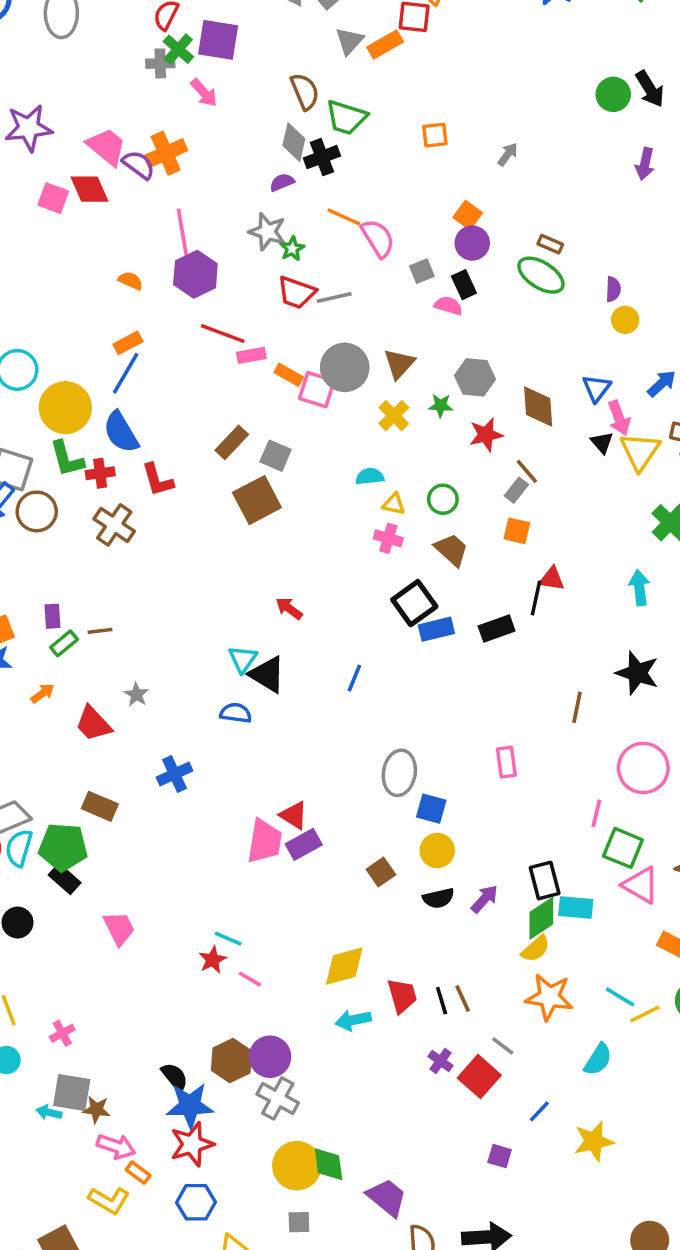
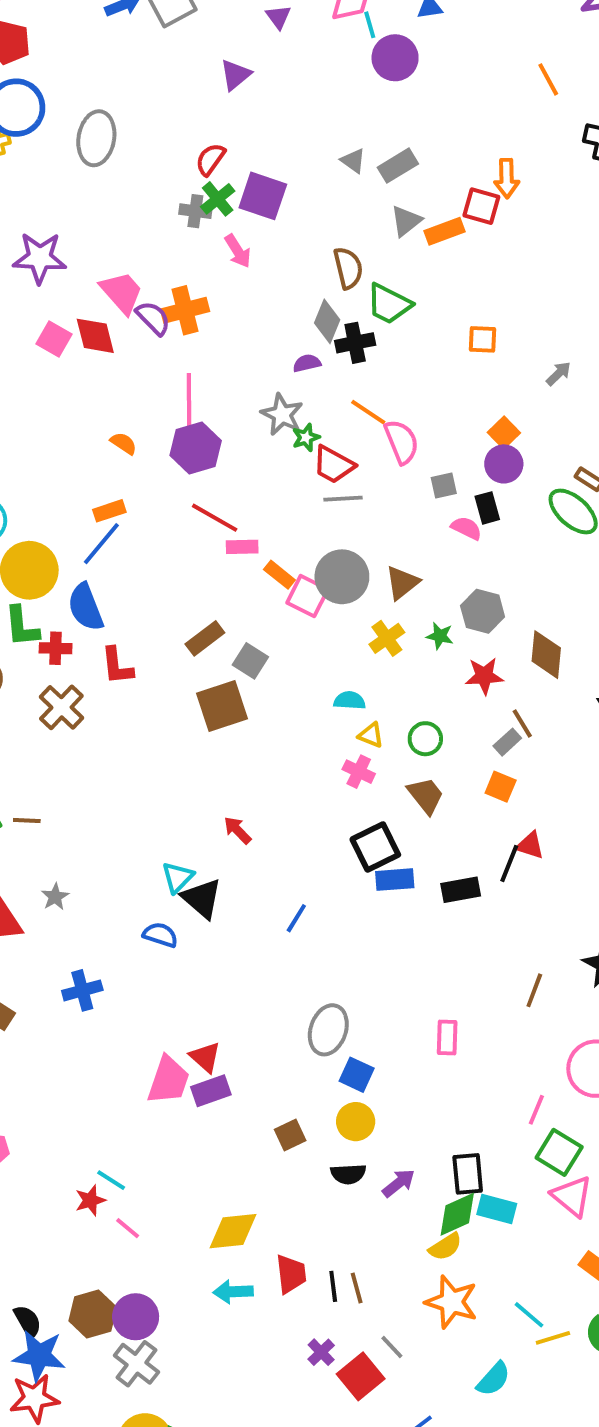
red trapezoid: (296, 292) -> (334, 465), moved

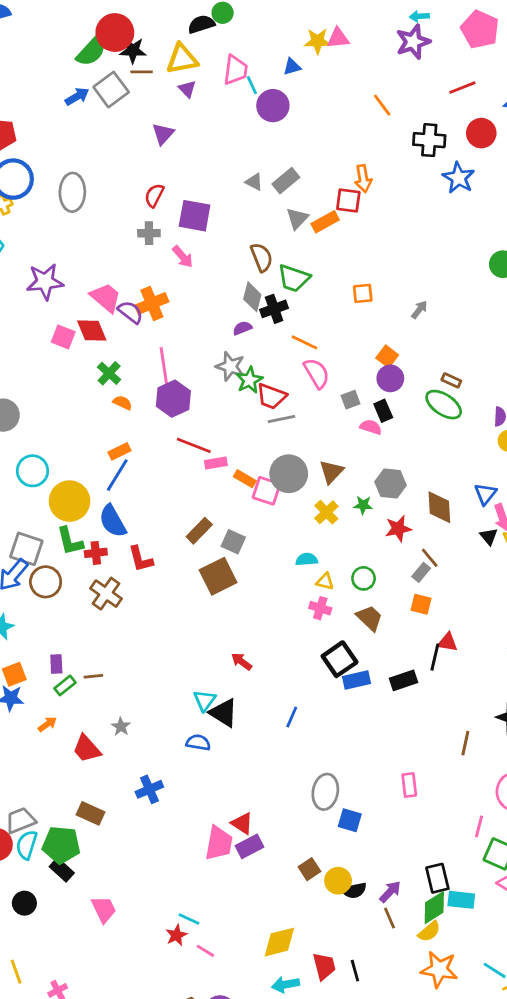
green cross: (218, 199) -> (109, 373), moved
orange line: (368, 412) -> (304, 342), moved
green star: (306, 437) -> (249, 380), size x1.4
yellow circle: (356, 1122) -> (338, 881), moved
brown line: (357, 1288) -> (389, 918), moved

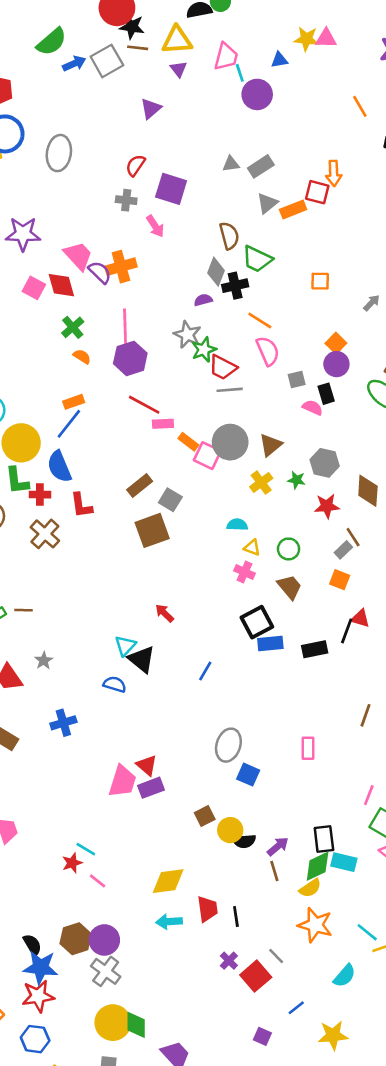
green semicircle: (91, 51) -> (52, 42), moved
gray triangle: (254, 182) -> (231, 164), turned -42

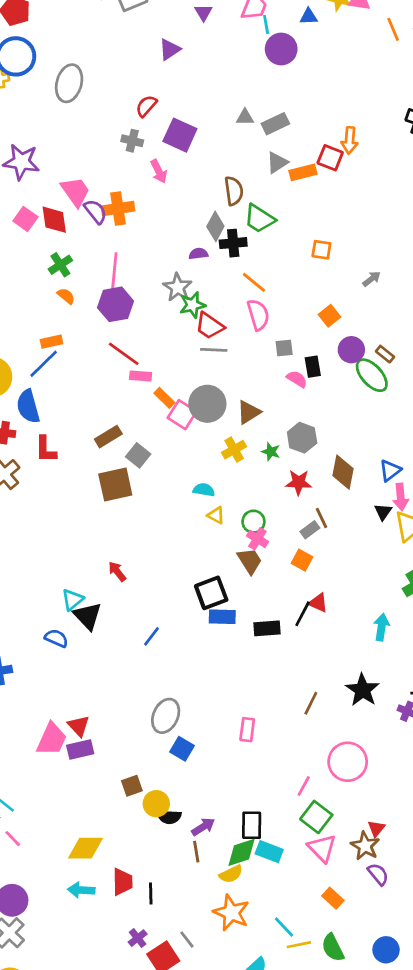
orange line: (360, 106) -> (393, 29), moved
purple circle: (336, 364) -> (351, 350), moved
pink cross: (245, 572) -> (257, 539), moved

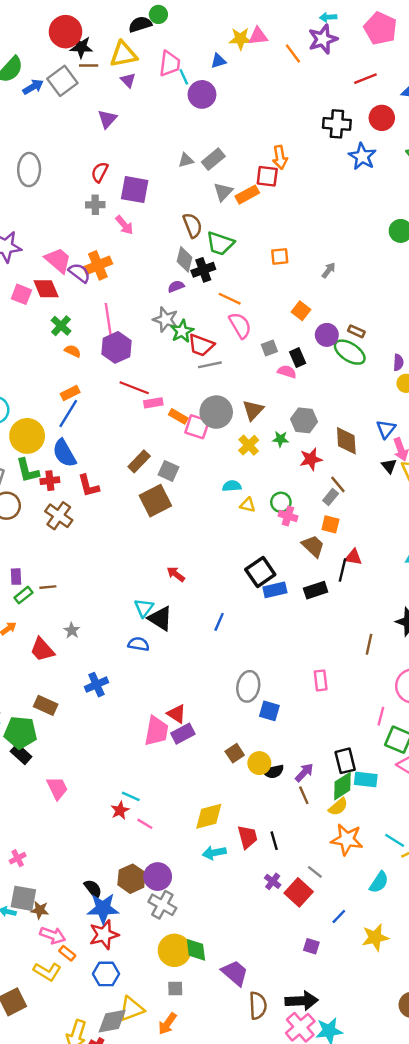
brown trapezoid: (250, 561) -> (313, 546), moved

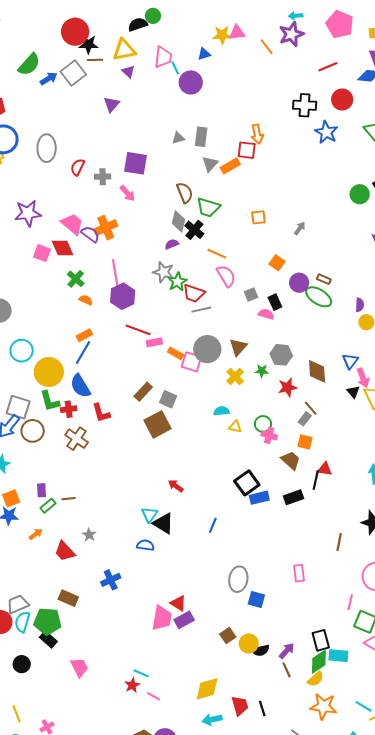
gray rectangle: (213, 159) -> (201, 137), turned -42
red semicircle: (100, 172) -> (78, 167), moved
black cross: (203, 270) -> (194, 230), turned -30

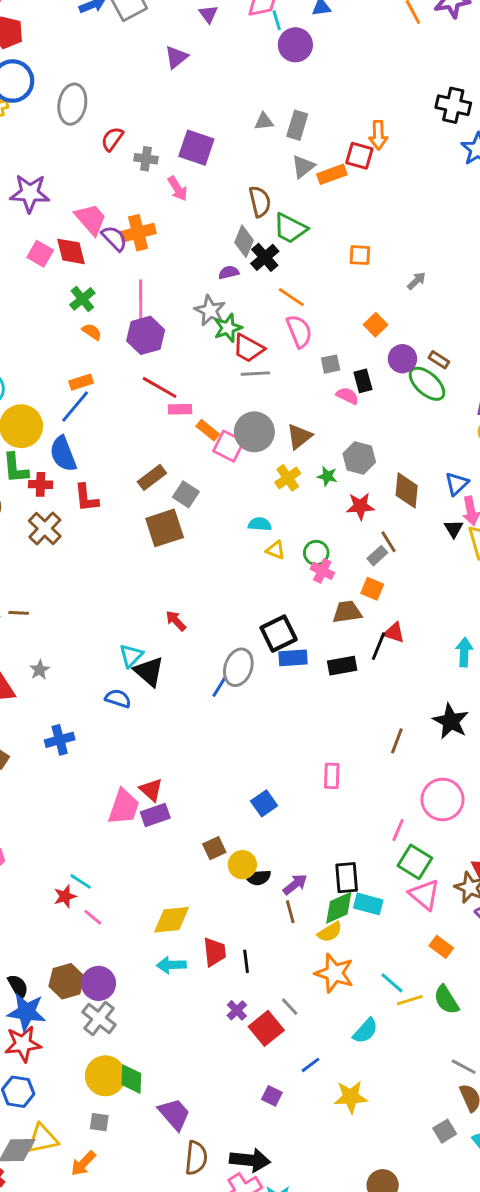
brown trapezoid: (291, 460) -> (347, 612), turned -60
gray ellipse: (238, 579) -> (238, 667), moved
blue square: (256, 599) -> (264, 803), turned 30

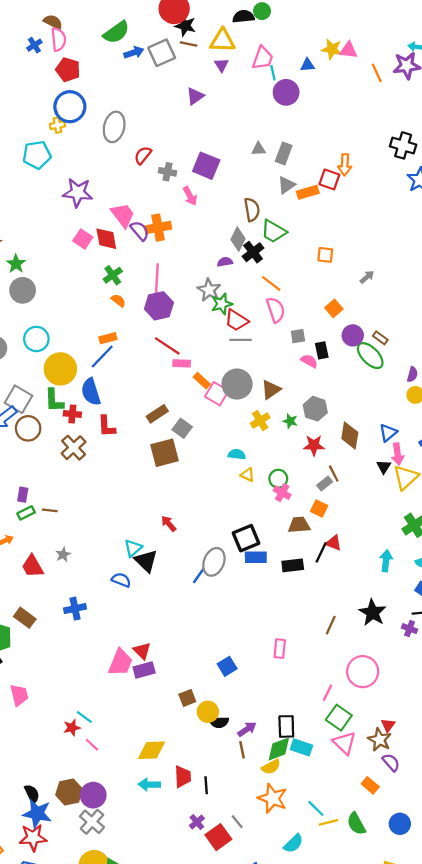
orange rectangle: (441, 947) -> (370, 785), moved

